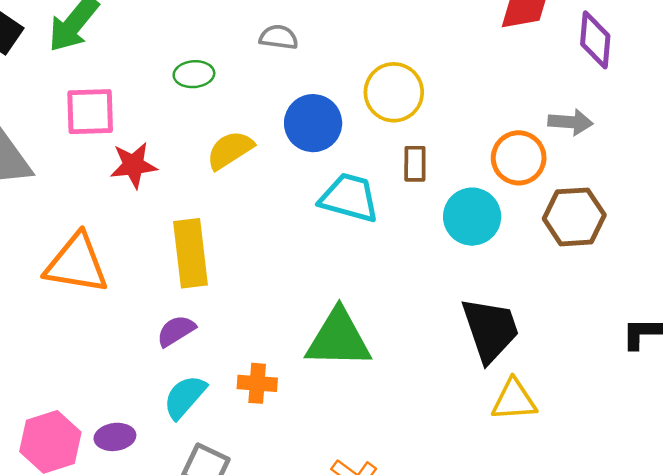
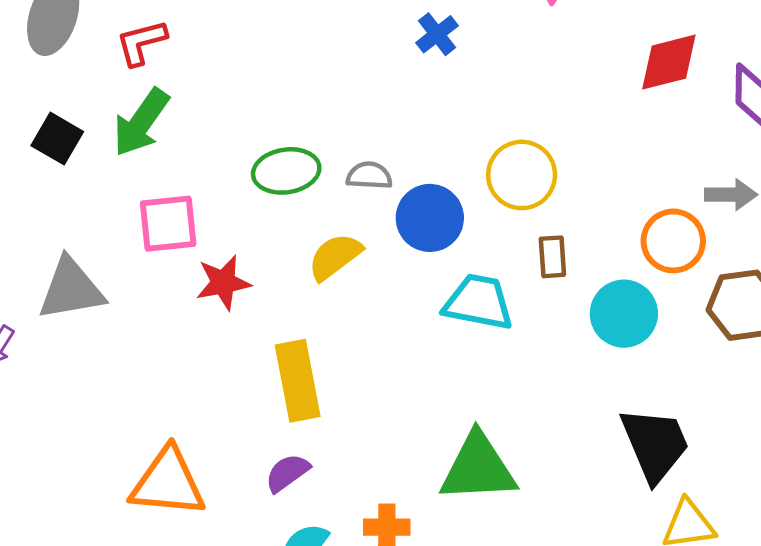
gray semicircle: (279, 37) -> (369, 176), moved
green ellipse: (194, 74) -> (286, 171), size x1.4
orange triangle: (77, 264) -> (168, 483), moved

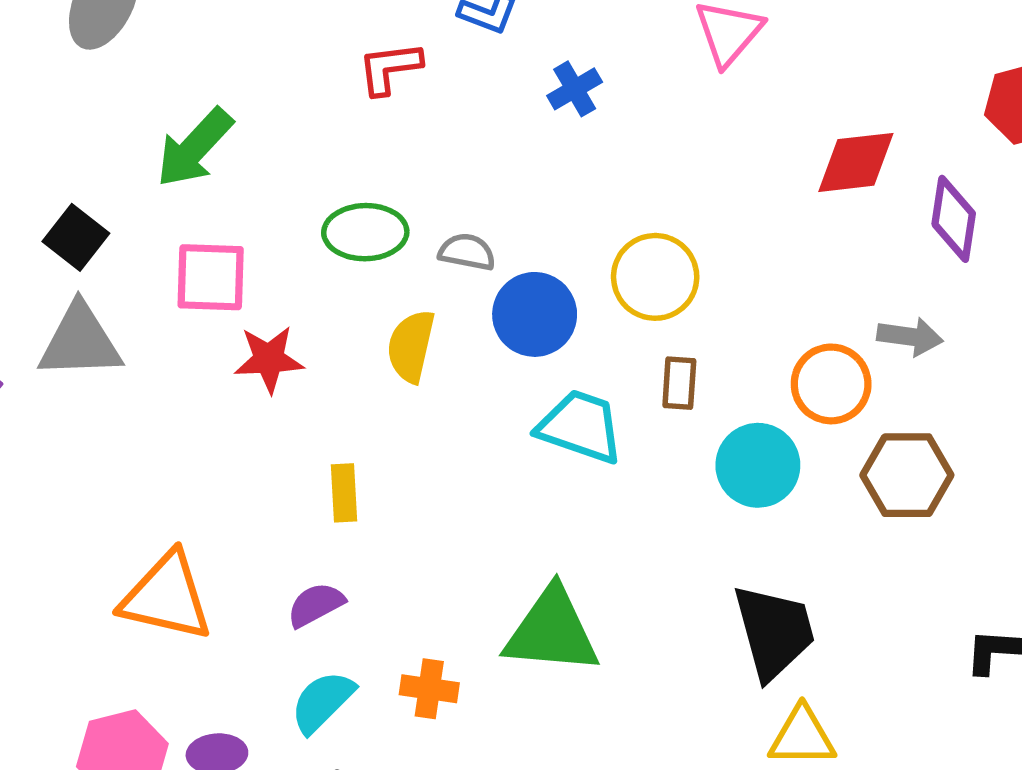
red L-shape: (141, 43) -> (390, 68), moved
black square: (57, 139) -> (76, 237), moved
yellow semicircle: (335, 257) -> (411, 346), turned -48
yellow rectangle: (298, 381) -> (344, 493), size x0.6

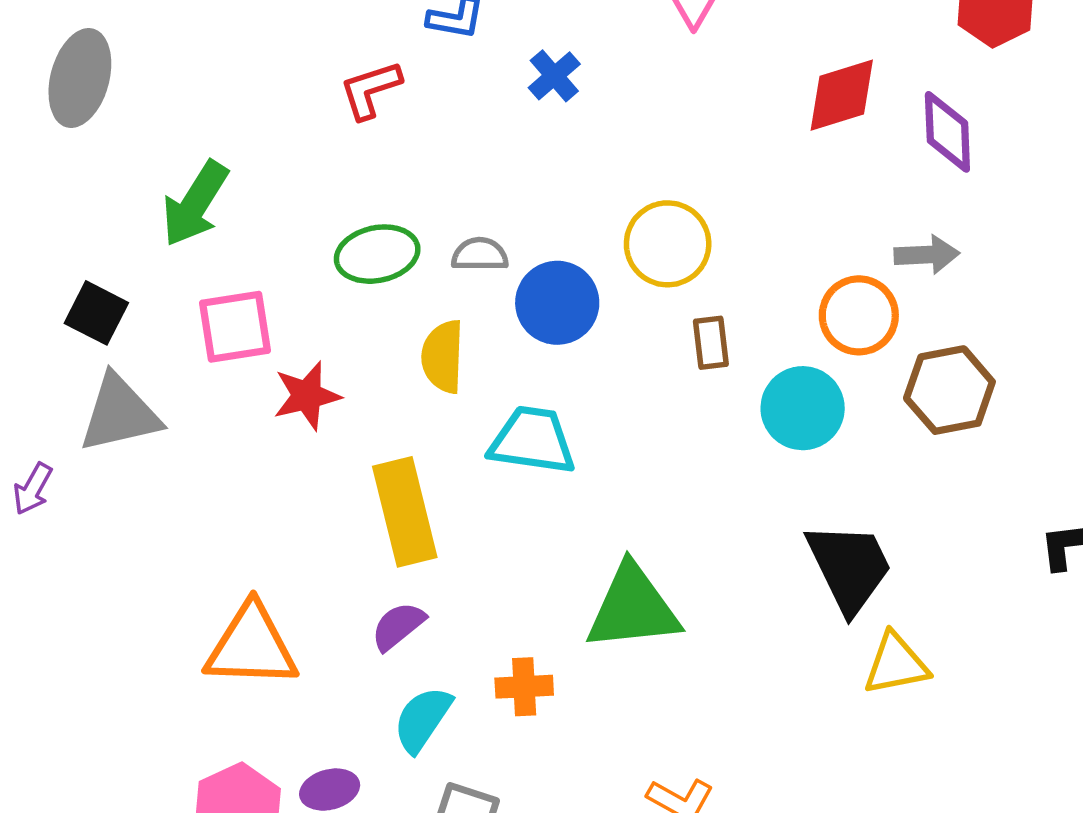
cyan trapezoid: (580, 427) -> (532, 440), moved
yellow rectangle: (344, 493) -> (405, 512), size x1.8

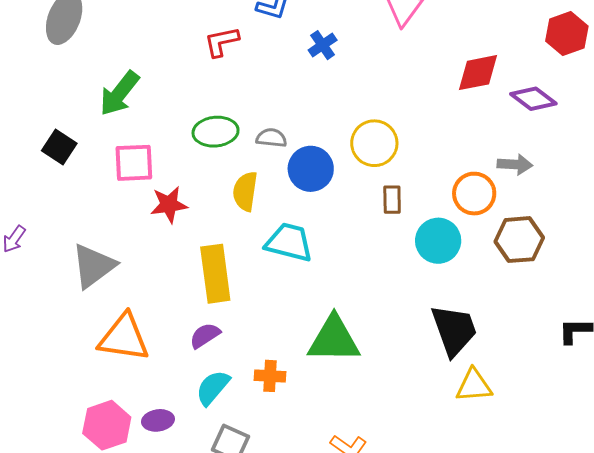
purple diamond: (947, 132) -> (533, 99), turned -57
gray triangle: (120, 414) -> (93, 266), moved, turned -30

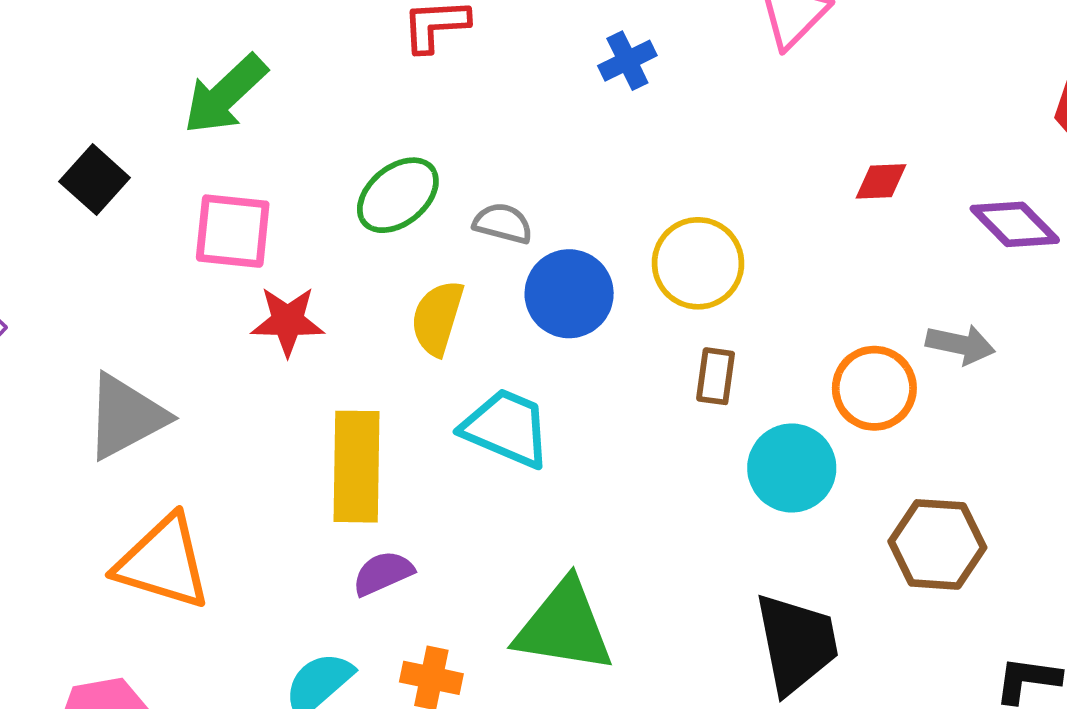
red diamond: (478, 73) -> (881, 181), moved, size x0.6
green ellipse: (216, 132) -> (398, 195), turned -42
brown hexagon: (519, 240) -> (937, 544), moved
purple semicircle: (205, 335) -> (383, 573), moved

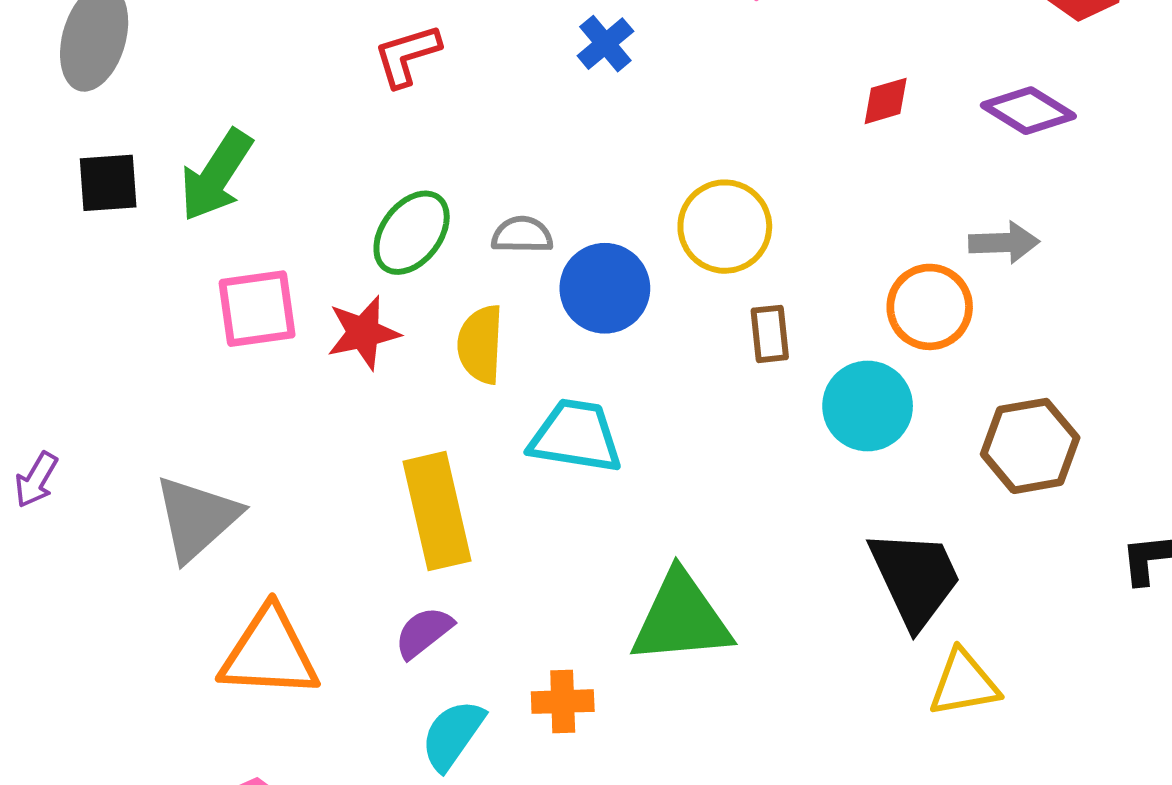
black square: (95, 180) -> (108, 183), moved, turned -32
red star: (288, 321) -> (363, 333), moved
purple semicircle: (383, 573) -> (424, 632), moved

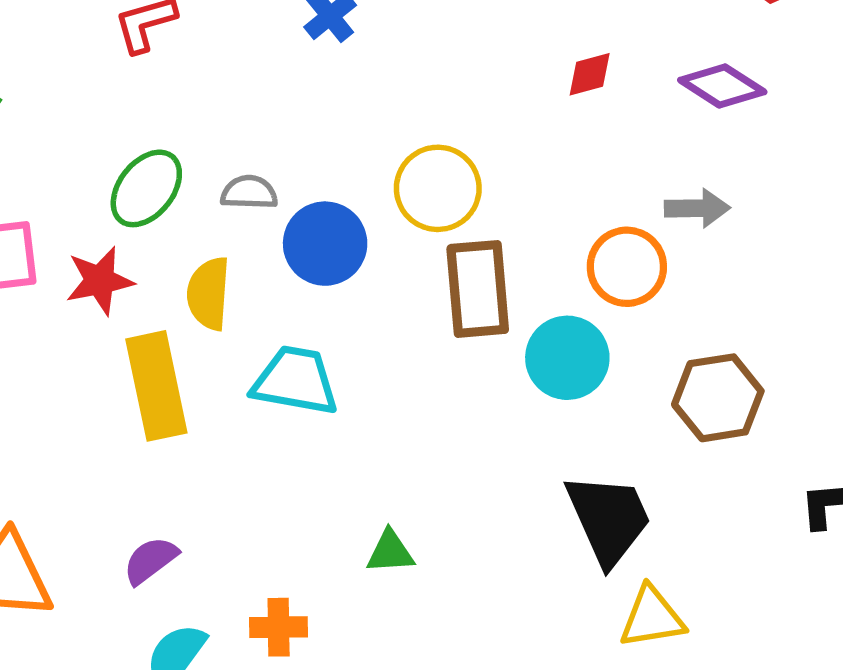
brown rectangle: (770, 334) -> (478, 289), size x1.8
yellow rectangle: (437, 511) -> (156, 386), moved
green triangle: (681, 618) -> (390, 552), size x0.5

